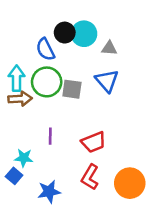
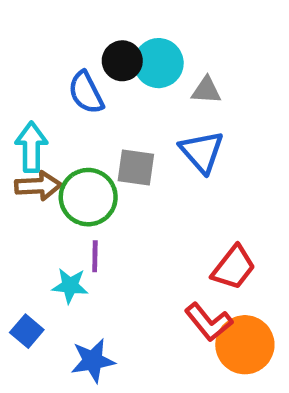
green circle: (47, 82) -> (88, 197), moved
red trapezoid: (94, 142) -> (234, 268), moved, turned -30
cyan star: (24, 158) -> (70, 286), moved
red L-shape: (90, 177) -> (209, 322), moved, turned -70

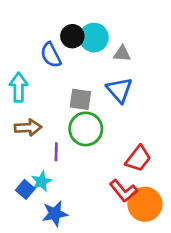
brown arrow: (38, 186) -> (28, 128), moved
green circle: (88, 197) -> (86, 129), moved
cyan star: (70, 286) -> (41, 181), moved, turned -30
blue square: (27, 331) -> (25, 189), moved

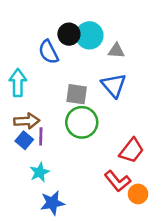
purple line: (56, 152) -> (41, 136), moved
blue square: (25, 189) -> (24, 140), moved
orange circle: (145, 204) -> (138, 194), size x0.6

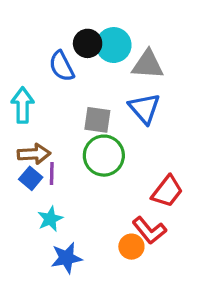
gray triangle: (116, 51) -> (148, 65), size x1.5
orange circle: (138, 194) -> (131, 247), moved

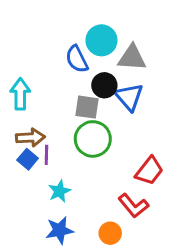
black circle: (88, 43) -> (104, 85), moved
blue semicircle: (62, 66) -> (77, 59), moved
cyan star: (50, 219) -> (59, 191), moved
orange circle: (131, 247) -> (110, 233), moved

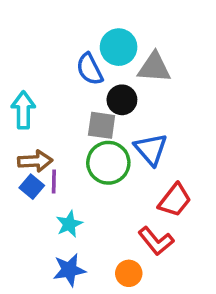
blue triangle: (129, 97) -> (151, 149), moved

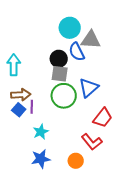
blue semicircle: (90, 69) -> (77, 52), moved
black circle: (122, 100) -> (59, 59), moved
blue triangle: (151, 149) -> (89, 88), turned 30

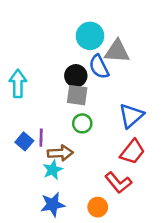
blue triangle: (89, 88) -> (131, 116), moved
brown arrow: (21, 95) -> (60, 153), moved
green circle: (64, 96) -> (82, 123), size x0.6

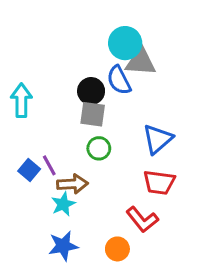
cyan circle: (90, 36) -> (125, 43), moved
purple line: (41, 138) -> (49, 165), turned -30
red trapezoid: (132, 152) -> (159, 182), turned 60

